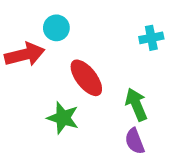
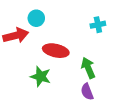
red ellipse: (86, 78) -> (56, 51), turned -40

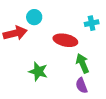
red ellipse: (56, 51) -> (65, 40), moved

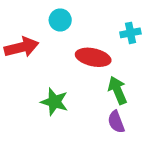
cyan circle: (34, 17) -> (60, 20), moved

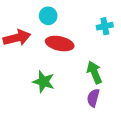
red ellipse: (93, 57) -> (60, 44), moved
purple semicircle: (116, 122) -> (93, 98), turned 36

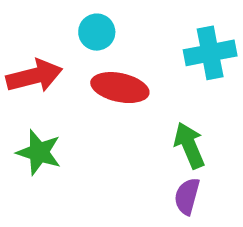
cyan cross: (105, 26) -> (210, 53), size x1.5
green star: (44, 82) -> (39, 152), moved

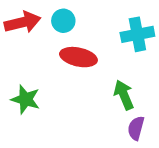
red arrow: (34, 76) -> (22, 22), moved
purple semicircle: (187, 196) -> (136, 128), moved

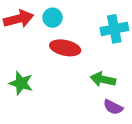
green arrow: (124, 95) -> (103, 79), turned -55
purple semicircle: (136, 128) -> (113, 107), turned -78

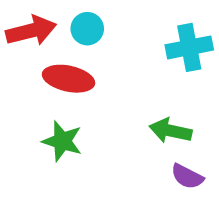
red ellipse: (65, 48) -> (68, 79), moved
green star: (21, 83) -> (62, 141), moved

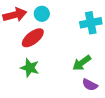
red ellipse: (68, 79) -> (33, 38), turned -50
green arrow: (171, 131) -> (82, 63), turned -48

